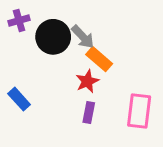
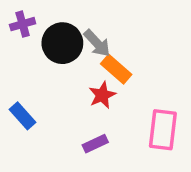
purple rectangle: (89, 112) -> (95, 144), moved, turned 54

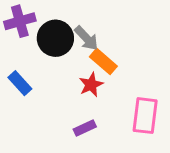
purple cross: (23, 24) -> (20, 21), size x1.4
blue rectangle: (23, 116) -> (20, 83), moved

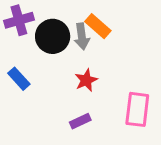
gray arrow: (86, 38) -> (82, 36), turned 35
orange rectangle: (103, 61) -> (98, 26), moved

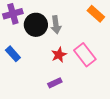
orange rectangle: (98, 26) -> (96, 14), moved
pink rectangle: (137, 109) -> (85, 55), moved, turned -45

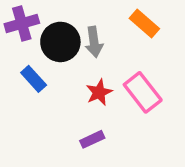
orange rectangle: (96, 14) -> (144, 23), moved
blue rectangle: (13, 54) -> (34, 79), moved

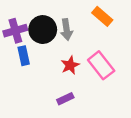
purple cross: (22, 23) -> (15, 31), moved
blue rectangle: (34, 79) -> (24, 56), turned 30

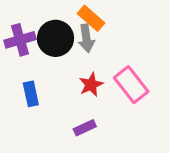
orange rectangle: (102, 16) -> (91, 18), moved
blue rectangle: (24, 56) -> (31, 94), moved

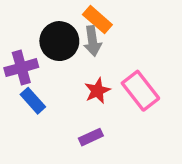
purple cross: (20, 40) -> (21, 68), moved
blue rectangle: (31, 94) -> (33, 101), turned -30

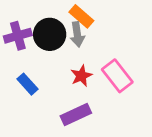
purple cross: (21, 68) -> (18, 36), moved
purple rectangle: (91, 137) -> (76, 114), size x1.5

